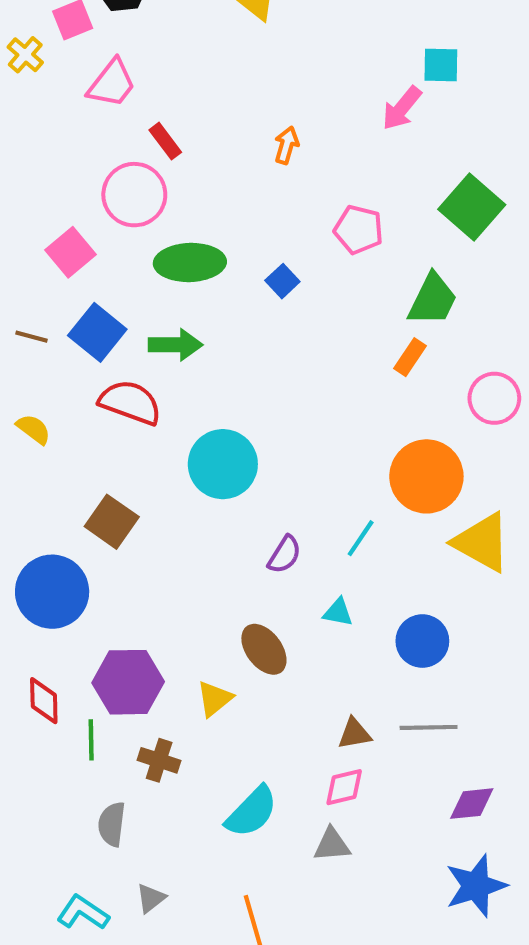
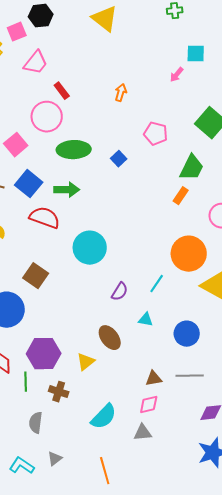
pink arrow: (402, 108) -> (177, 75), size x0.7

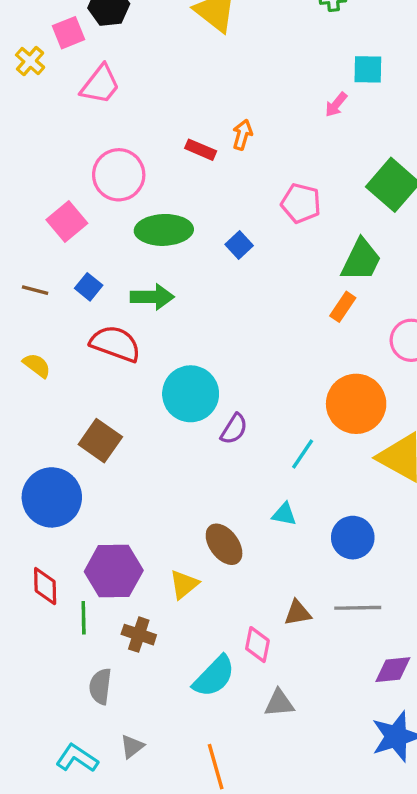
red rectangle: (62, 91) -> (201, 150), moved, turned -30
blue square: (29, 184) -> (89, 287), size x0.6
purple semicircle: (120, 292) -> (234, 429), moved
pink diamond: (149, 405) -> (257, 645), moved, turned -65

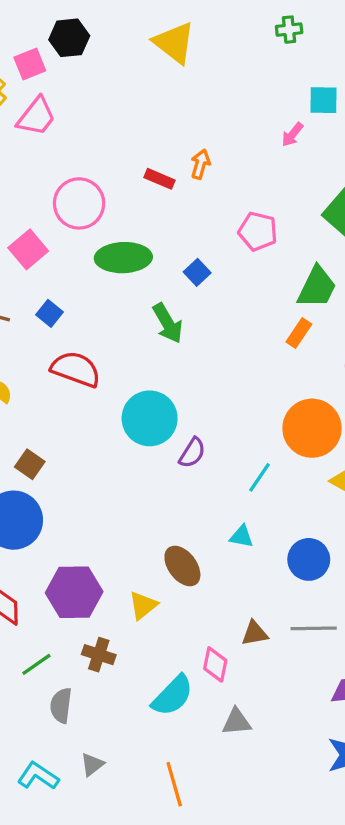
pink trapezoid: (100, 85) -> (36, 117), moved
green arrow: (152, 297) -> (168, 323), moved, turned 60
brown square: (100, 441) -> (30, 464), moved, size x0.7
green line: (84, 618) -> (36, 664), moved, turned 56

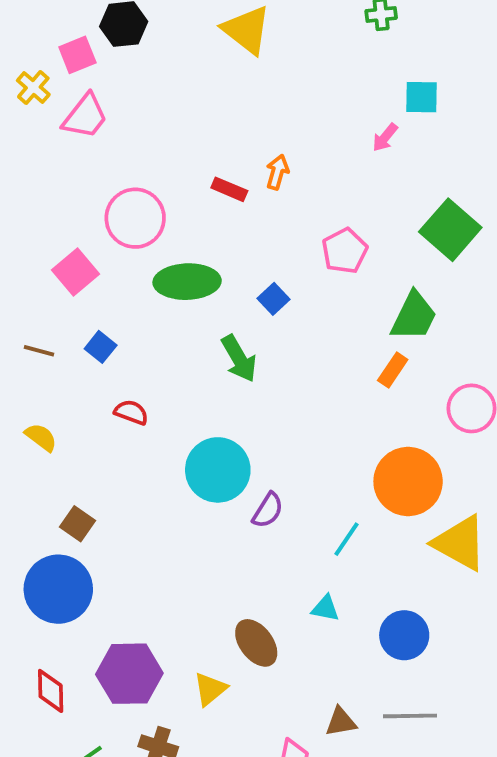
pink pentagon: (258, 231) -> (345, 251), turned 30
red semicircle: (76, 369) -> (131, 412), size x0.6

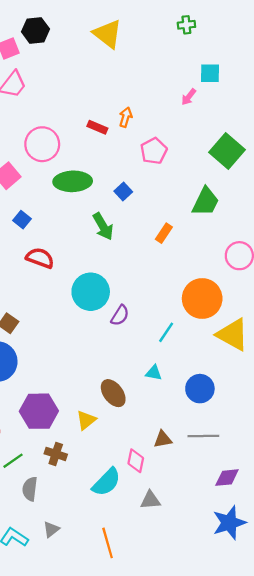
pink pentagon: (345, 251) -> (154, 151), moved
orange rectangle: (393, 370) -> (164, 233), moved
red semicircle: (131, 412) -> (40, 258), size x1.4

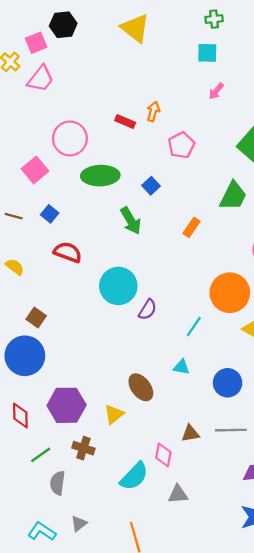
cyan square: (210, 73) -> (207, 53), moved

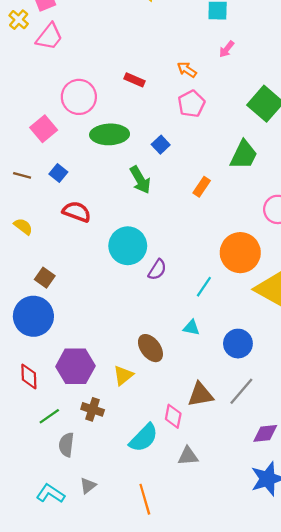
orange arrow: (153, 111) -> (187, 70), moved, turned -72
gray line: (231, 430) -> (241, 391), turned -48
brown triangle: (190, 433) -> (200, 395), size x1.4

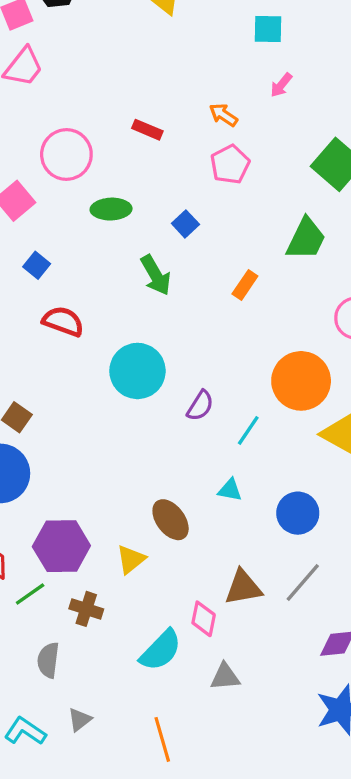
green ellipse: (110, 134) -> (111, 209), size x0.7
purple semicircle: (157, 270) -> (200, 406), moved
green line: (49, 416) -> (30, 594), moved

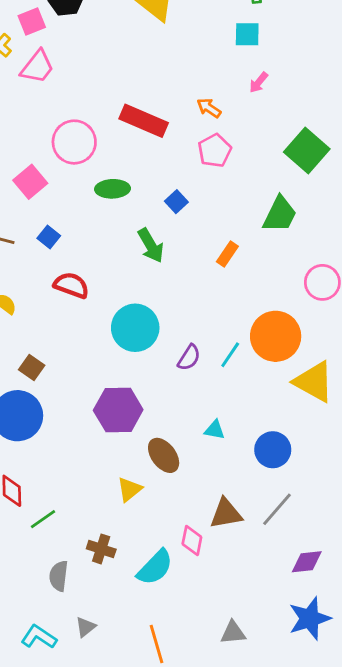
red rectangle: (147, 130) -> (144, 121), size x1.8
cyan line: (248, 430) -> (230, 355), moved
purple hexagon: (61, 546) -> (118, 410), moved
brown cross: (86, 609) -> (101, 549), moved
gray triangle: (225, 677) -> (233, 633), moved

